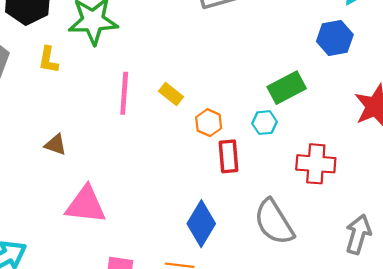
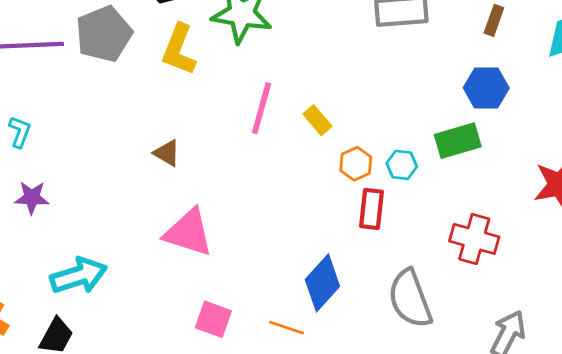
blue hexagon: (335, 38) -> (486, 88), moved
yellow L-shape: (48, 60) -> (179, 50), size x1.5
cyan hexagon: (264, 123) -> (402, 165), moved

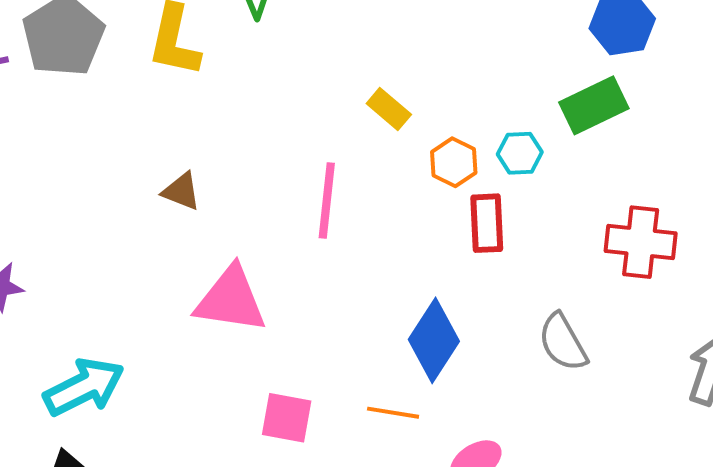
pink line: (262, 108) -> (327, 201), moved
gray semicircle: (410, 299) -> (563, 342), size x0.7

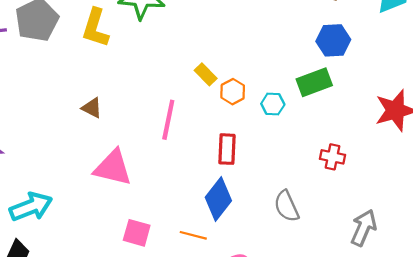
orange hexagon: (454, 162) -> (233, 92), moved
red rectangle: (487, 223) -> (227, 149), moved
red cross: (641, 242) -> (332, 157), size x0.7

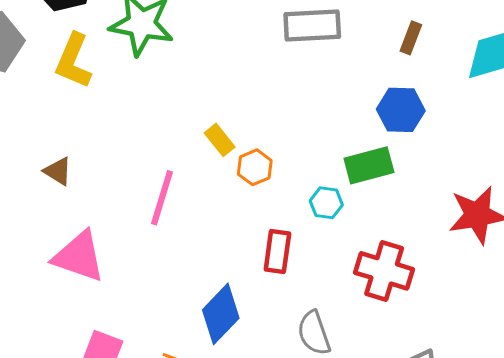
cyan hexagon: (273, 104) -> (326, 203), moved
red rectangle: (227, 149) -> (277, 251), moved
red cross: (332, 157) -> (384, 271), size x1.6

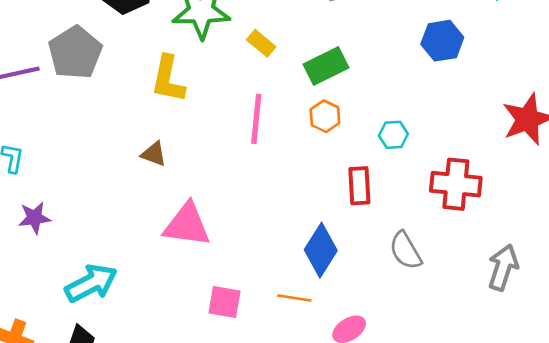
yellow L-shape: (73, 61) -> (168, 79), moved
yellow rectangle: (220, 140) -> (261, 43), moved
green rectangle: (369, 165) -> (326, 66), moved
pink line: (162, 198) -> (256, 119), moved

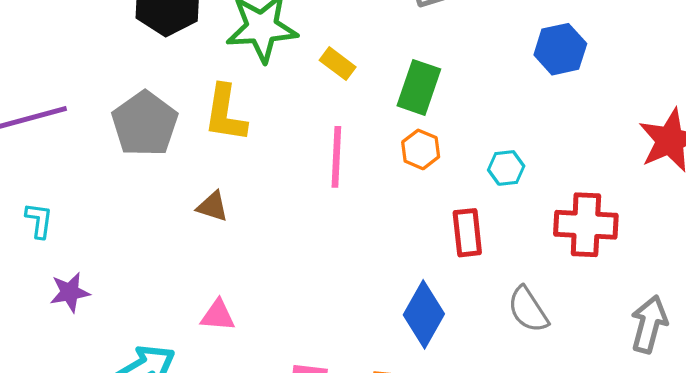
gray pentagon: (75, 53) -> (145, 124), moved
green rectangle: (326, 66) -> (419, 87), turned -42
pink triangle: (187, 225) -> (218, 315), moved, size x0.6

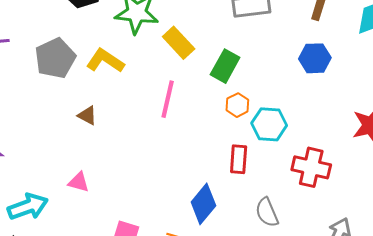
yellow rectangle: (338, 64) -> (179, 43), size x1.5
yellow L-shape: (225, 113) -> (105, 61), turned 105
orange hexagon: (421, 149) -> (237, 105), moved
cyan hexagon: (506, 168) -> (269, 124), size x1.6

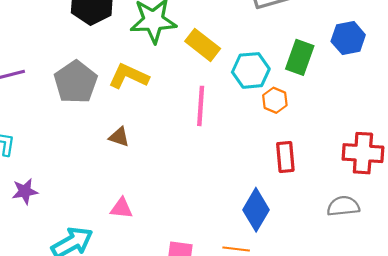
green rectangle: (225, 66) -> (300, 57), moved
cyan hexagon: (269, 124) -> (251, 70), moved
gray semicircle: (267, 212) -> (343, 206), moved, turned 116

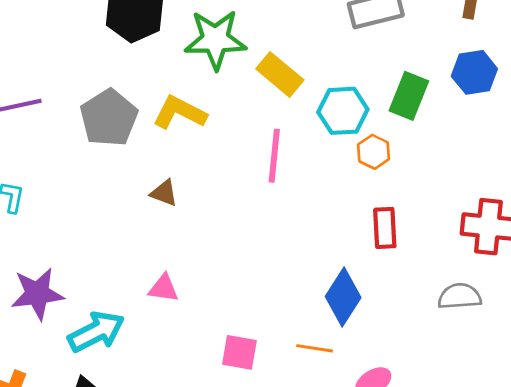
purple star: (25, 191) -> (37, 294), moved, size x1.5

